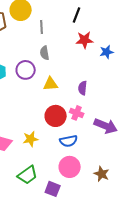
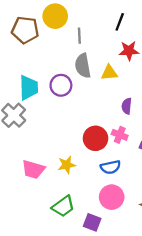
gray semicircle: (45, 53) -> (83, 66), size x1.5
yellow triangle: (51, 84) -> (109, 73), moved

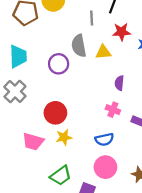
gray line: (79, 36) -> (92, 18), moved
cyan trapezoid: (29, 88) -> (18, 56), moved
red circle: (96, 138) -> (55, 113), moved

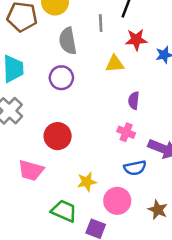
gray semicircle: (79, 46) -> (68, 41), moved
yellow star: (64, 137) -> (87, 182), moved
blue semicircle: (104, 139) -> (135, 168), moved
green trapezoid: (61, 176) -> (64, 211), turned -120

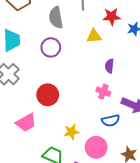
pink trapezoid: (31, 170) -> (26, 123), turned -45

